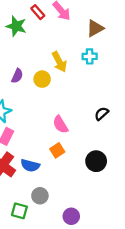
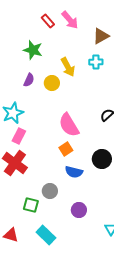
green star: (16, 26) -> (33, 50), moved
pink semicircle: (60, 124) -> (69, 125), size x1.4
blue semicircle: (30, 165) -> (74, 172), moved

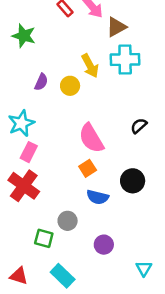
brown triangle: (101, 36) -> (116, 27), moved
green star: (33, 50) -> (24, 36), moved
cyan cross: (96, 62) -> (125, 60), size x1.6

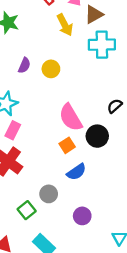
yellow arrow: (90, 66) -> (65, 25), moved
black circle: (133, 181) -> (97, 136), moved
blue semicircle: (98, 197) -> (76, 172), turned -48
green square: (44, 238) -> (27, 210), turned 36

